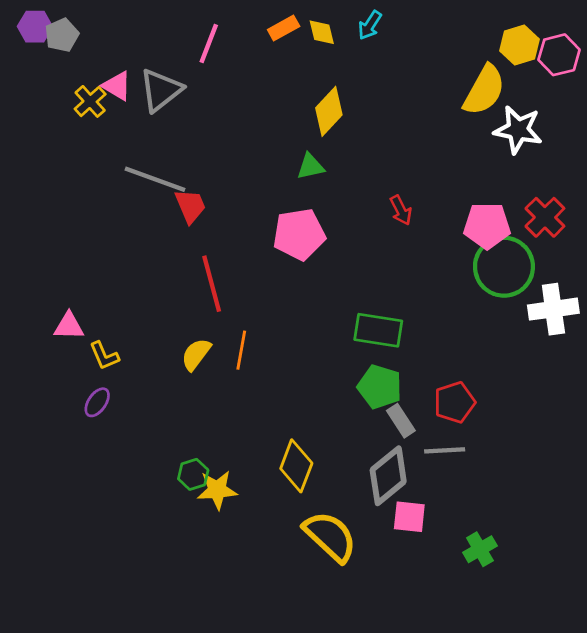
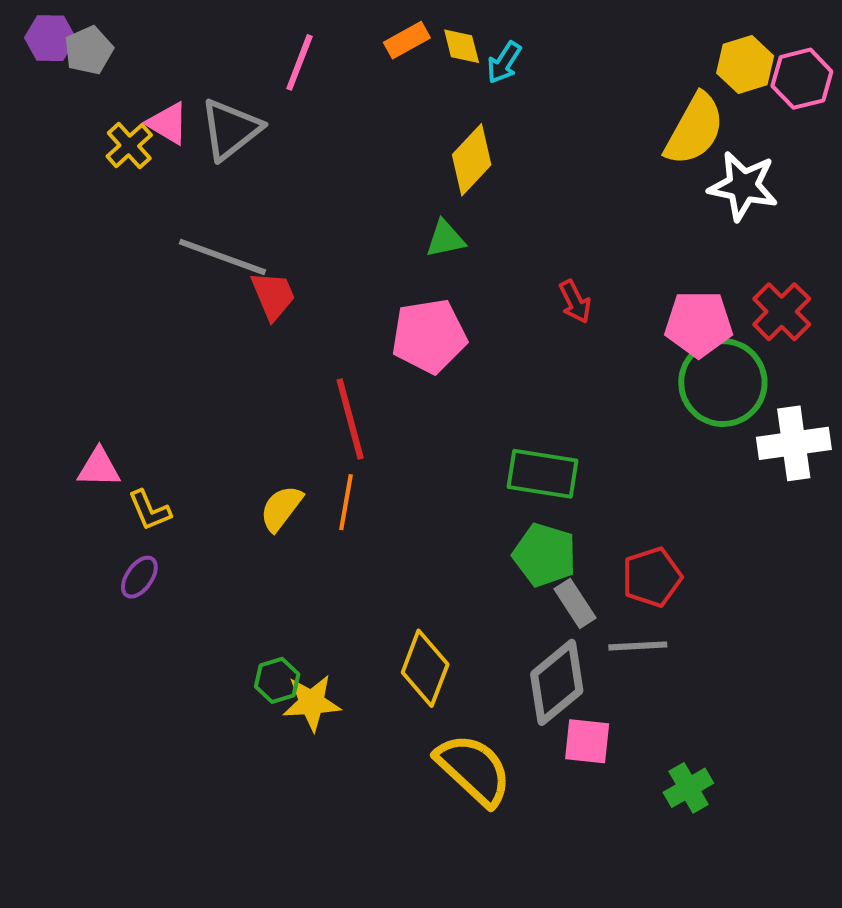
cyan arrow: (370, 25) -> (504, 62), moved
red line: (212, 284) -> (350, 419), moved

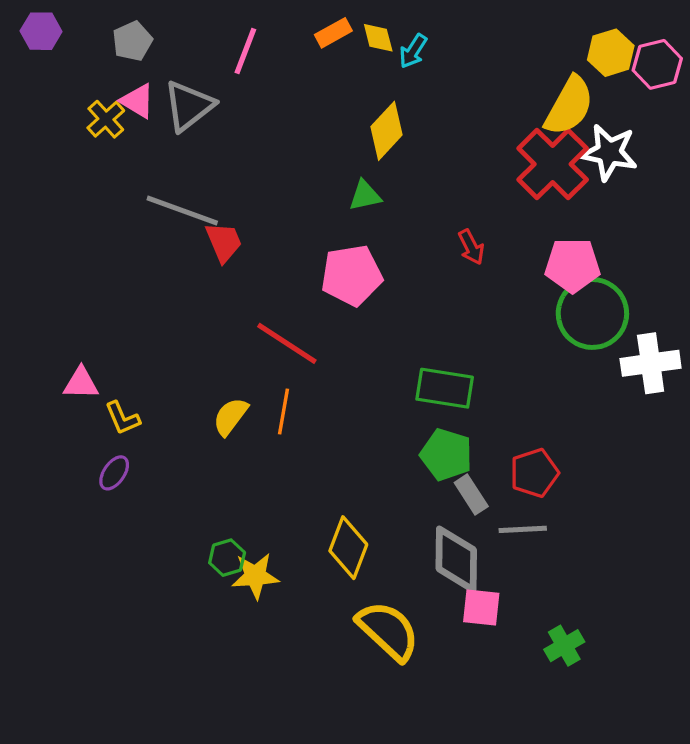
gray pentagon: (89, 50) -> (132, 41), moved
red cross: (782, 312) -> (553, 164), moved, size x1.5
red line: (350, 419) -> (287, 343), turned -42
gray diamond: (557, 682) -> (456, 559), turned -50

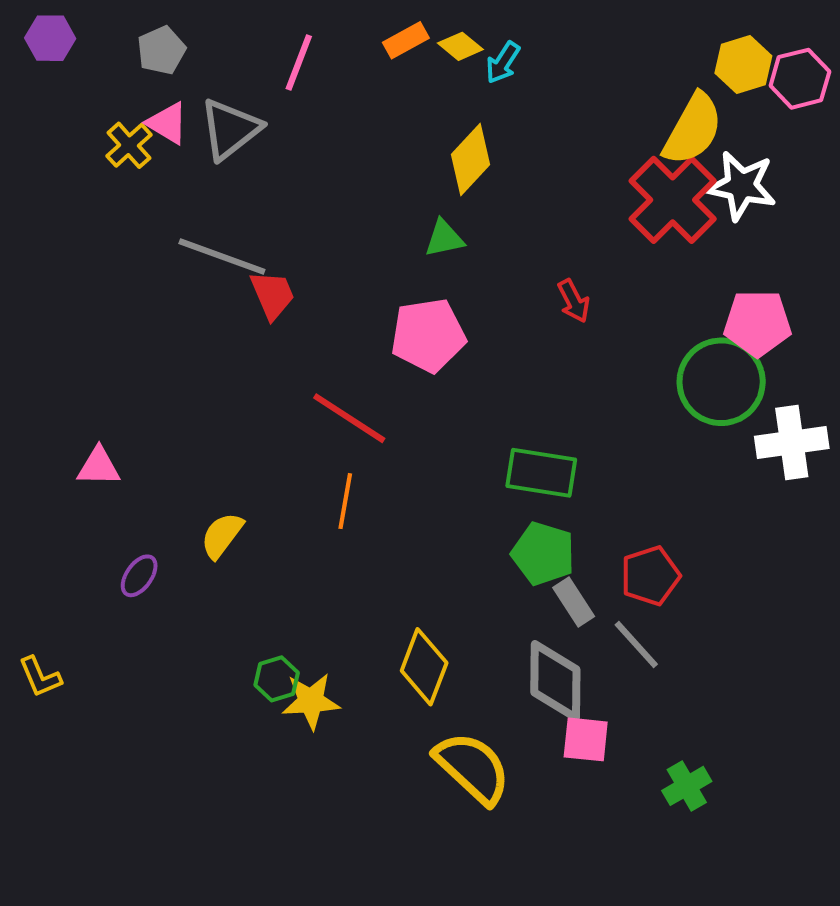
yellow diamond: (378, 38) -> (460, 46), turned -36
pink pentagon: (573, 265) -> (757, 323), moved
yellow semicircle: (230, 416) -> (222, 535), moved
yellow L-shape: (122, 418) -> (40, 677), moved
gray line: (523, 529) -> (636, 645), turned 51

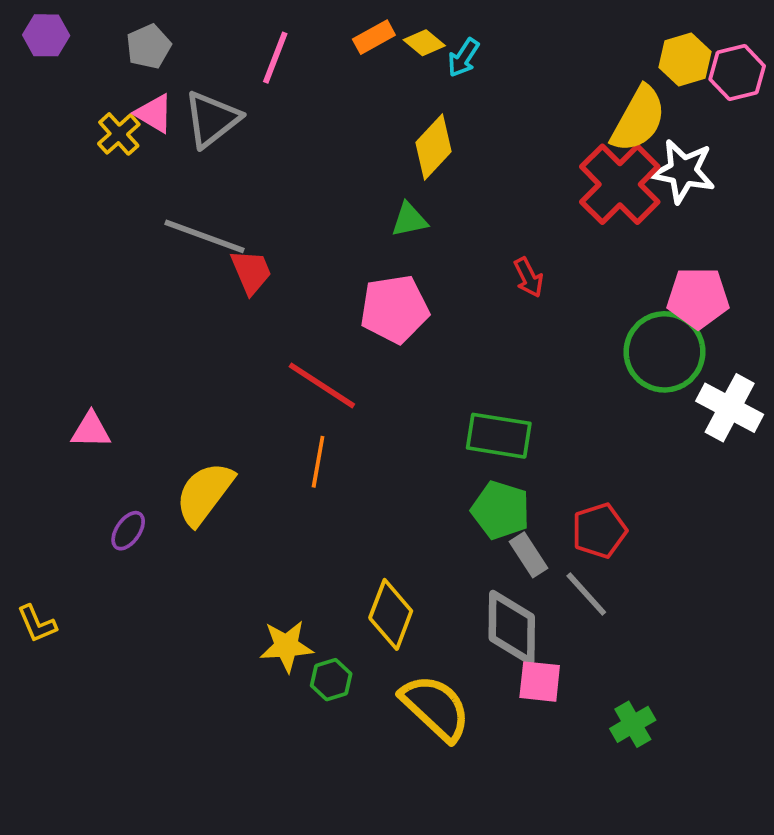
white cross: (792, 442) -> (730, 408), turned 36
yellow semicircle: (222, 535) -> (204, 493), size x1.5
green hexagon: (277, 679) -> (331, 680), moved

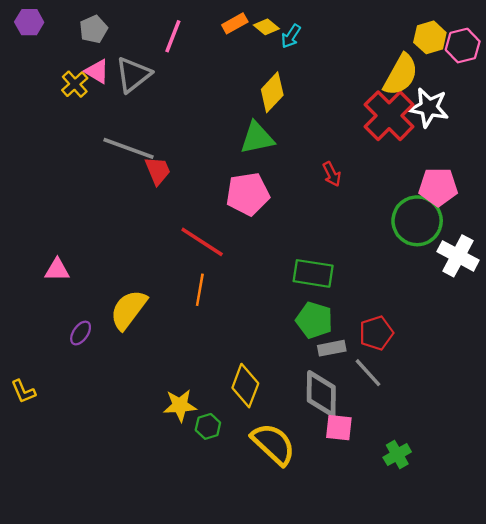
green triangle: (409, 220) -> (257, 138), size x1.5
gray rectangle: (529, 555) -> (332, 348), turned -68

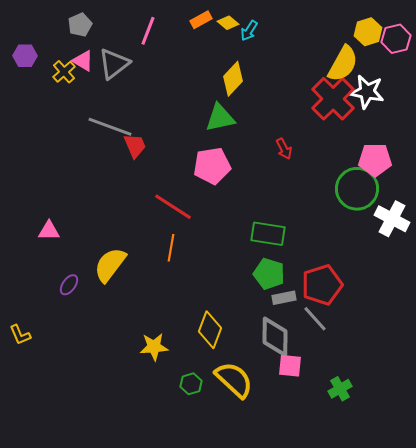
purple hexagon: (29, 22) -> (25, 56), moved
red pentagon: (376, 333) -> (322, 285), size x1.4
green hexagon: (208, 426) -> (191, 384), moved

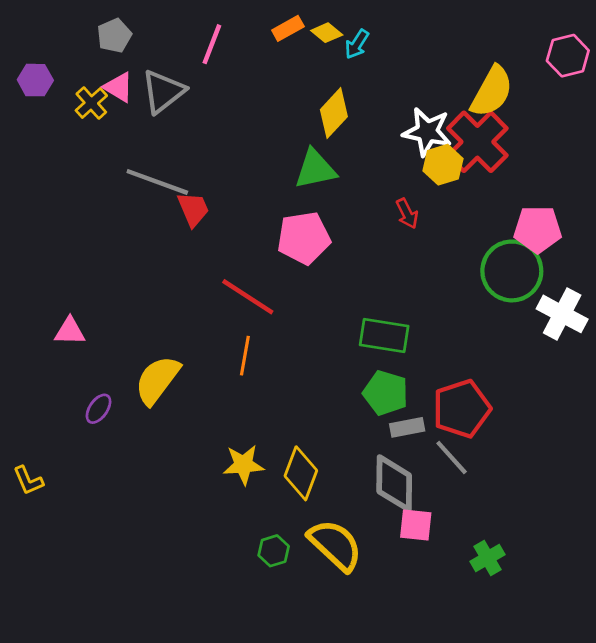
yellow hexagon: (368, 32) -> (443, 165), moved
white star: (367, 92) -> (427, 132), moved
yellow star: (154, 347) -> (243, 465), moved

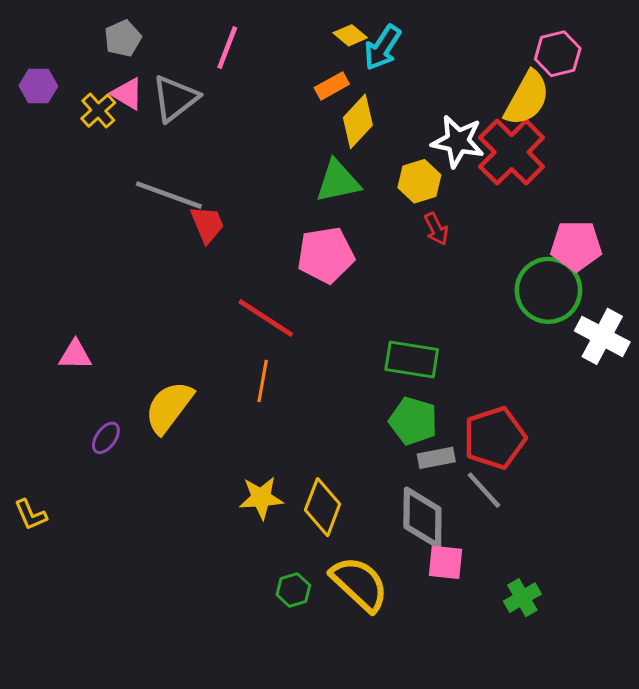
orange rectangle: (288, 28) -> (332, 86), moved
cyan arrow: (357, 44) -> (383, 48), size x1.4
pink hexagon: (568, 56) -> (558, 54), moved
yellow hexagon: (443, 165) -> (419, 181), moved

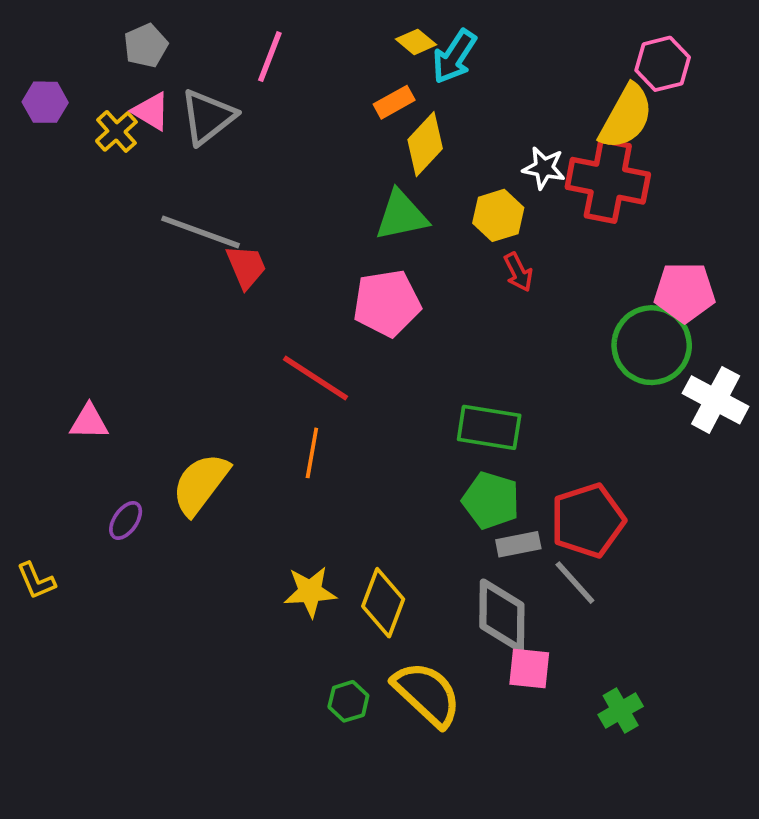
white star: (458, 141) -> (544, 168), size x0.7
red cross: (512, 152) -> (608, 181), turned -34
yellow L-shape: (31, 515) -> (36, 581), moved

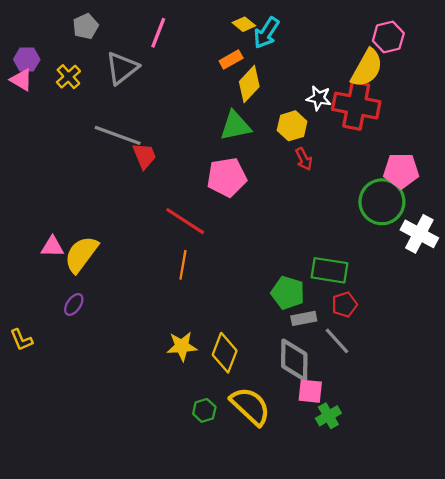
pink triangle: (151, 111) -> (21, 80), moved
green rectangle: (489, 427) -> (329, 270), moved
yellow semicircle: (200, 484) -> (81, 254), moved
red pentagon: (588, 520) -> (344, 305), size x0.6
green cross: (621, 710) -> (328, 416), moved

